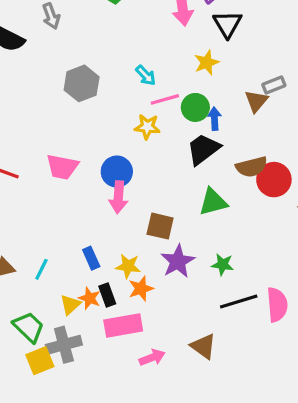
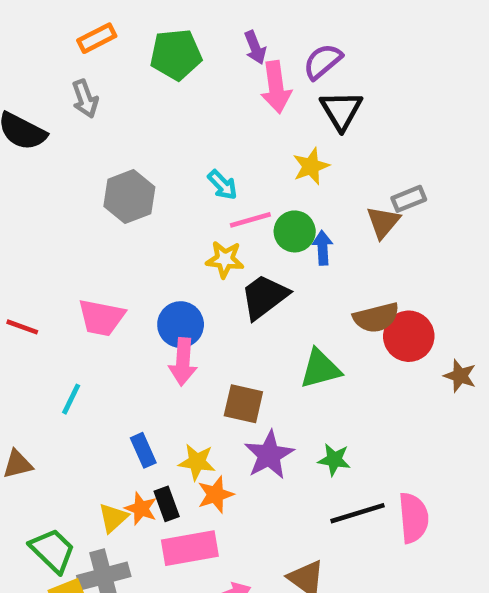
black trapezoid: (203, 149) -> (264, 297), moved
cyan line: (41, 269) -> (71, 399), moved

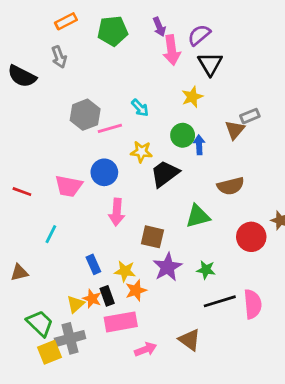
pink line: (250, 220) -> (110, 128), moved
blue circle: (181, 325) -> (104, 172), moved
red circle: (409, 336) -> (251, 237), moved

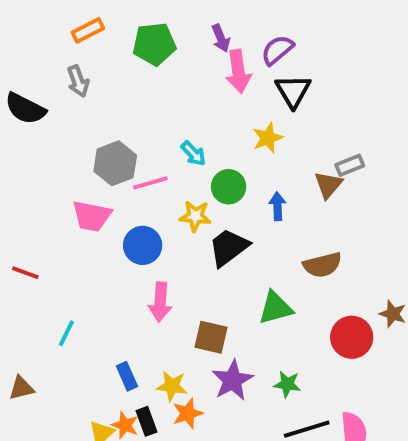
green circle: (183, 135) -> (229, 187), moved
pink trapezoid: (69, 186) -> (92, 216), moved

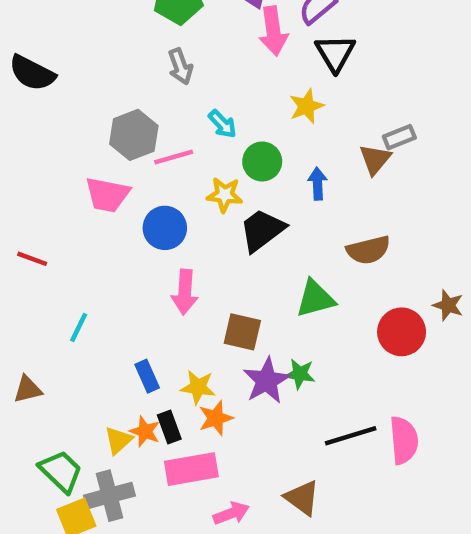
gray arrow: (78, 81) -> (180, 66), moved
green star: (287, 384) -> (300, 374), moved

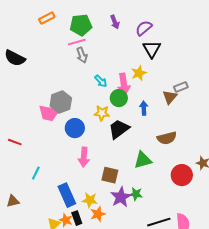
pink arrow: (273, 31) -> (124, 84), moved
gray hexagon: (134, 135) -> (61, 102), moved
pink line: (174, 157) -> (77, 42), moved
blue rectangle: (147, 376) -> (67, 195), size x1.6

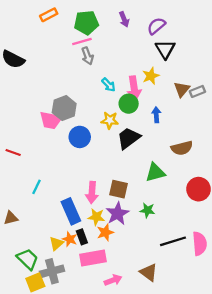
brown triangle: (170, 97) -> (182, 89), moved
pink arrow: (84, 157) -> (92, 192), moved
purple star: (121, 197) -> (117, 214), moved

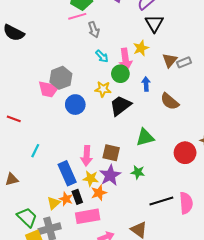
gray arrow: (87, 56) -> (94, 30), moved
brown semicircle: (182, 148) -> (170, 101), moved, turned 54

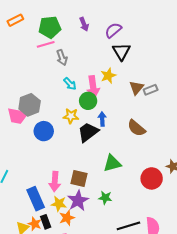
blue arrow: (146, 84) -> (102, 119), moved

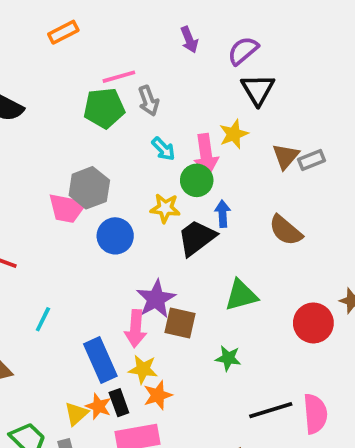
green pentagon: (50, 27) -> (104, 108), moved
purple star: (78, 201) -> (156, 299), moved

